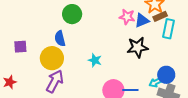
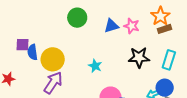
blue triangle: (142, 21) -> (111, 26), moved
cyan rectangle: (168, 29) -> (169, 60), moved
blue semicircle: (60, 39) -> (32, 52), moved

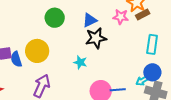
pink star: (132, 26) -> (121, 17), moved
black star: (139, 57) -> (96, 38), moved
yellow circle: (53, 59) -> (37, 51), moved

